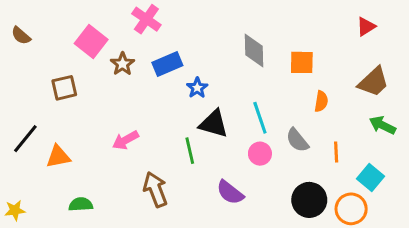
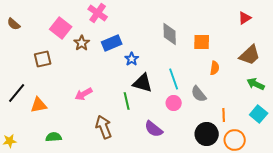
orange line: (336, 152) -> (224, 115), moved
cyan square: (371, 177) -> (259, 114), moved

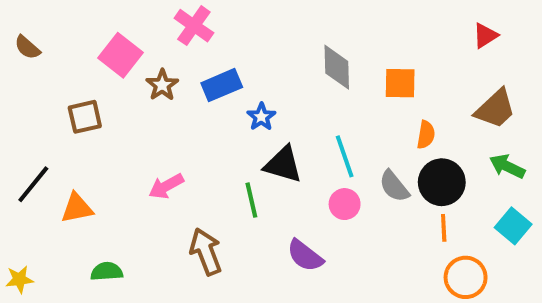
black circle: (207, 134) -> (442, 182), moved

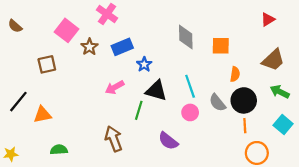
pink arrow: (166, 186) -> (115, 87), moved
green line: (251, 200) -> (139, 110), turned 30

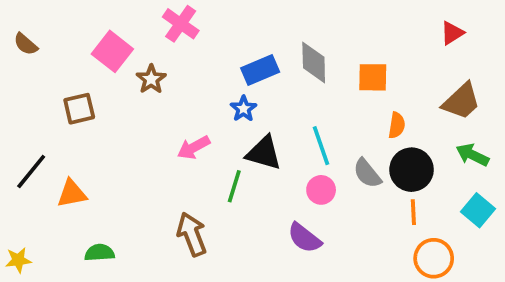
blue rectangle: (122, 47) -> (260, 70), moved
purple semicircle: (168, 141) -> (304, 238), moved

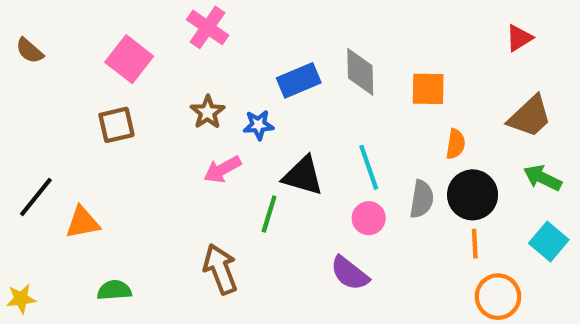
brown star: (151, 79) -> (208, 112), moved
brown square: (79, 109) -> (116, 125), moved
blue star: (243, 109) -> (258, 125), moved, turned 30
gray semicircle: (367, 173) -> (422, 199), turned -132

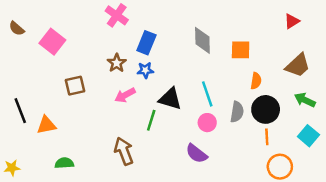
pink square: (129, 59) -> (52, 42), moved
blue rectangle: (299, 80) -> (146, 43), moved, turned -45
brown square: (116, 125) -> (75, 86), moved
black line: (36, 197) -> (20, 111), turned -60

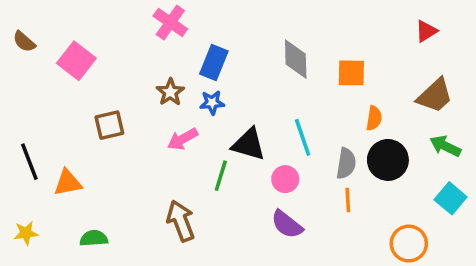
pink circle: (207, 123) -> (285, 179), moved
orange line: (267, 137) -> (348, 200), moved
yellow star: (12, 168) -> (26, 233), moved

